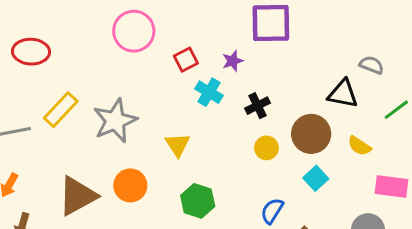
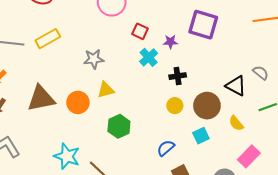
red square: (186, 60) -> (140, 31), turned 35
gray star: (115, 121) -> (94, 59), moved, size x0.7
yellow triangle: (177, 145) -> (106, 90), moved, turned 30
pink rectangle: (391, 186) -> (249, 156), turned -70

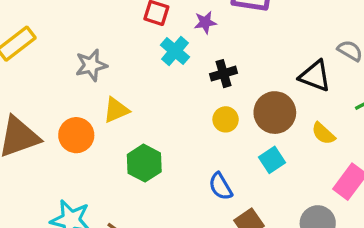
blue semicircle: (166, 148) -> (221, 186), turned -72

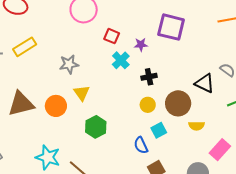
yellow triangle: (116, 110) -> (82, 93), turned -48
yellow semicircle: (323, 133) -> (197, 126), moved, turned -49
cyan square: (272, 160) -> (159, 130), moved

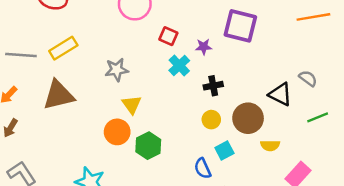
brown triangle: (21, 104) -> (58, 95), moved
orange circle: (56, 106) -> (117, 132), moved

